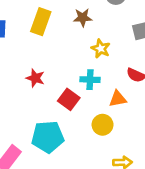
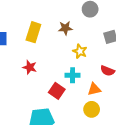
red star: (35, 78) -> (30, 67), moved
yellow circle: (103, 125) -> (92, 109), moved

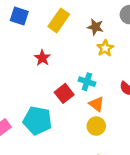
yellow star: (80, 51) -> (105, 48), moved
orange triangle: (94, 89) -> (96, 104), moved, turned 32

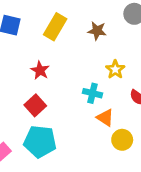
yellow star: (105, 48) -> (115, 69), moved
red square: (64, 93) -> (35, 105), moved
yellow circle: (96, 126) -> (122, 140), moved

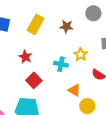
cyan cross: (92, 93) -> (61, 64), moved
red square: (35, 105) -> (34, 80), moved

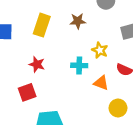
red square: (34, 80) -> (27, 92), moved, turned 35
orange triangle: (74, 90) -> (101, 83), moved

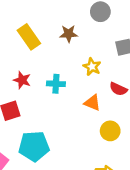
yellow rectangle: (42, 25) -> (29, 37), turned -55
cyan cross: (79, 65) -> (56, 84), moved

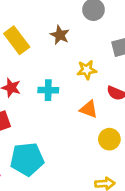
brown star: (69, 34) -> (60, 35), turned 30
yellow star: (92, 67) -> (87, 70), turned -30

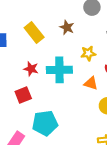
cyan cross: (48, 90) -> (59, 70), size x1.6

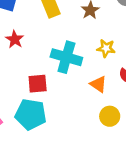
red star: (31, 69) -> (15, 39), moved
red square: (23, 95) -> (38, 84), moved

